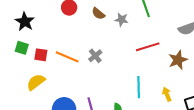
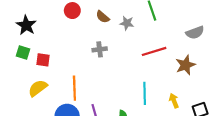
gray cross: (95, 56) -> (100, 49), moved, turned 32
orange line: (67, 57) -> (74, 88), moved, turned 65

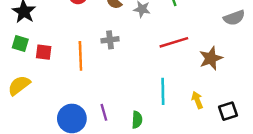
gray semicircle: (195, 33) -> (234, 18), moved
yellow semicircle: (38, 88) -> (19, 85), moved
orange line: (74, 88) -> (80, 56), moved

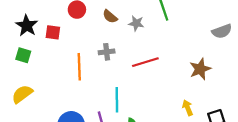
red line: (174, 42) -> (145, 62), moved
red square: (44, 52) -> (53, 32), moved
cyan line: (163, 91) -> (117, 100), moved

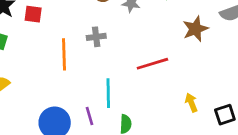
red line: (145, 62) -> (152, 64), moved
brown star: (200, 69) -> (195, 29), moved

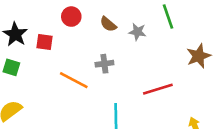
orange line: (64, 54) -> (74, 80), turned -60

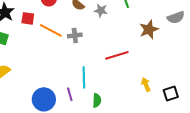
orange line: (74, 80) -> (51, 30), moved

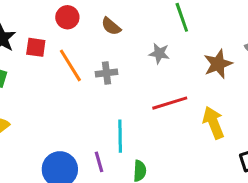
gray star: (101, 10) -> (159, 53), moved
orange line: (51, 30) -> (70, 65), turned 30
yellow arrow: (146, 84) -> (213, 123), moved, size x1.5

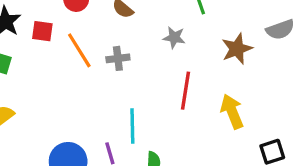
red line: (170, 103) -> (185, 91), turned -64

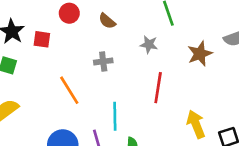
orange line: (79, 50) -> (69, 90), moved
yellow arrow: (232, 111) -> (196, 124), moved

